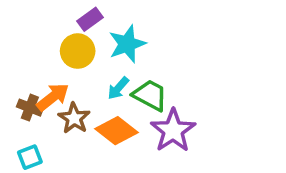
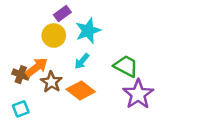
green trapezoid: (150, 95) -> (126, 66), moved
purple star: (173, 131) -> (138, 94), moved

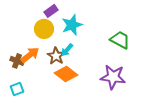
green trapezoid: (126, 66) -> (120, 40), moved
brown star: (51, 82) -> (56, 56), moved
purple star: (138, 94) -> (113, 77), turned -30

